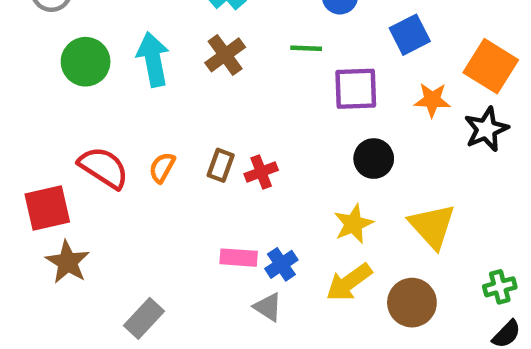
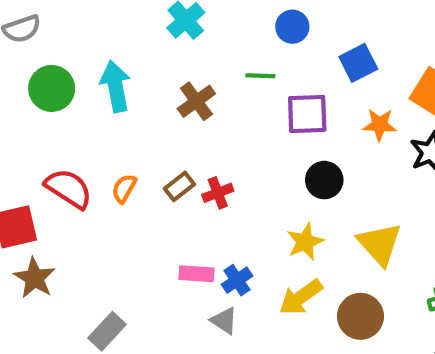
brown cross: (225, 55) -> (196, 101), moved
brown rectangle: (221, 165) -> (179, 186), turned 32

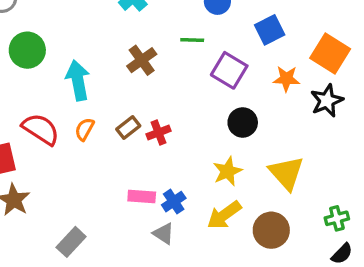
cyan arrow: (116, 86) -> (78, 80), moved
purple square: (307, 114) -> (229, 70), turned 33

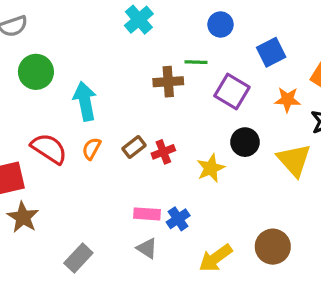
brown cross: (142, 60) -> (168, 82), moved, turned 32
yellow star: (228, 171) -> (211, 168), moved
yellow triangle: (286, 173) -> (294, 160), moved
yellow arrow: (224, 215) -> (216, 258), moved
gray triangle: (164, 234) -> (147, 248), moved

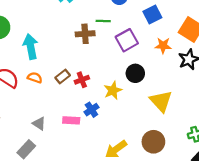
purple square: (232, 91) -> (127, 40), turned 30
orange semicircle: (91, 149) -> (35, 78), turned 80
yellow triangle: (294, 160) -> (161, 101), moved
blue cross: (178, 219) -> (91, 110), moved
gray triangle: (147, 248) -> (39, 124), moved

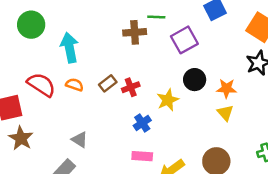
orange star: (163, 46) -> (227, 88), moved
yellow triangle: (161, 101) -> (225, 113), size x0.6
pink rectangle: (71, 120) -> (142, 156), moved

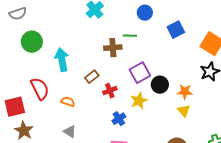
purple square: (184, 40) -> (140, 73), moved
brown rectangle: (108, 83) -> (92, 77), moved
red semicircle: (41, 85) -> (40, 89), turned 30
orange semicircle: (75, 85) -> (68, 102), moved

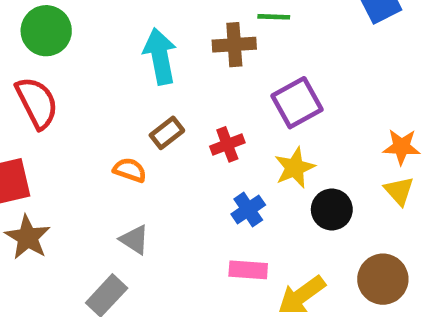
cyan arrow: (62, 60) -> (160, 56), moved
brown rectangle: (92, 77) -> (167, 133), moved
black circle: (160, 85) -> (332, 209), moved
red semicircle: (40, 89) -> (37, 103), moved

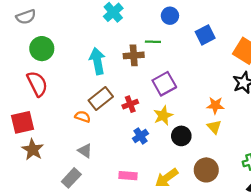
brown rectangle: (167, 133) -> (101, 98), size x1.5
pink rectangle: (248, 270) -> (128, 176), moved

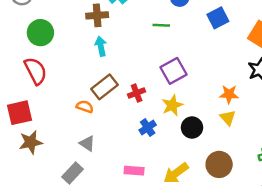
brown cross: (134, 55) -> (97, 15), moved
cyan arrow: (97, 61) -> (101, 46), size x0.7
brown star: (33, 150) -> (31, 142), turned 30

